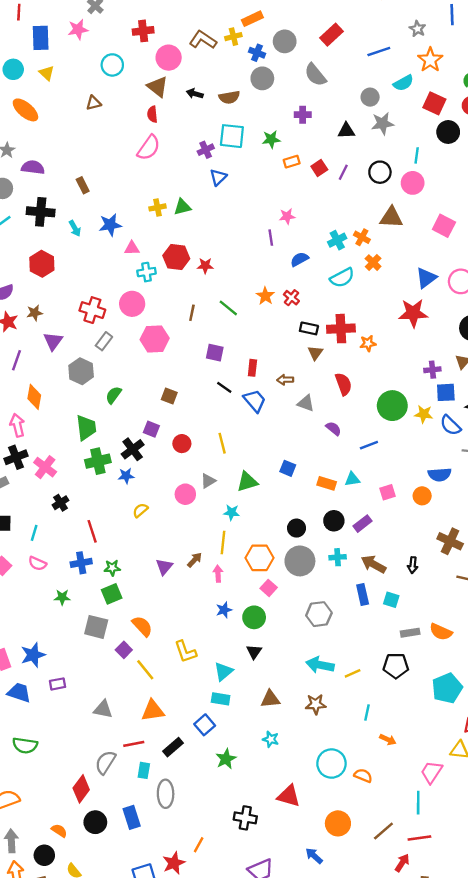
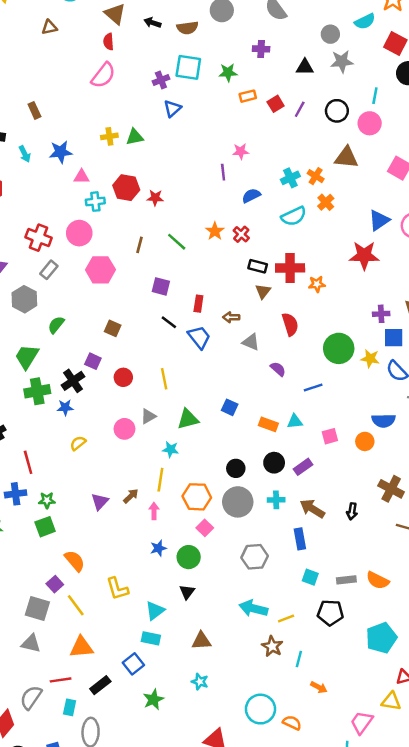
green trapezoid: (86, 428) -> (27, 357), turned -144
cyan square: (391, 600) -> (310, 577), moved
gray square: (96, 627) -> (37, 609), moved
brown star: (316, 704) -> (272, 646), moved, turned 30

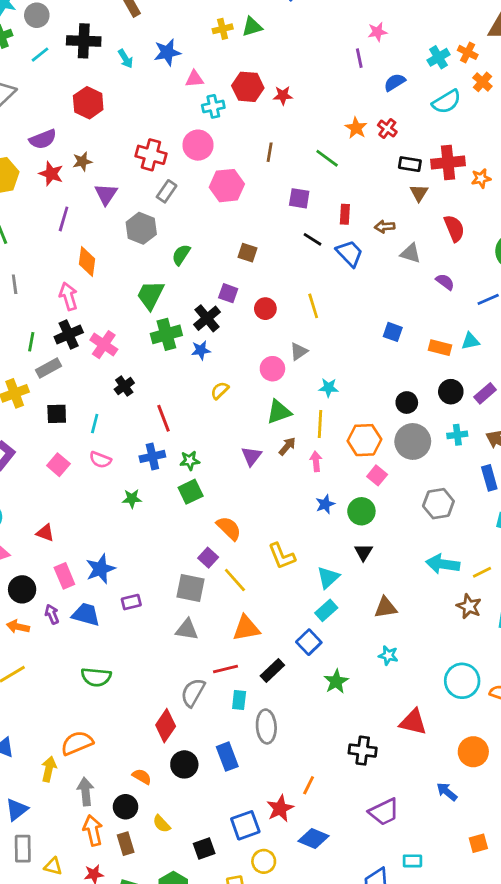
green line: (177, 242) -> (327, 158), moved
green triangle: (188, 419) -> (279, 412), moved
cyan rectangle: (151, 638) -> (326, 610), turned -48

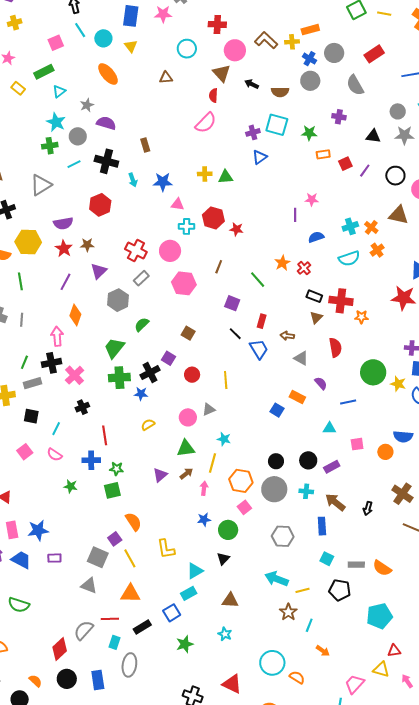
orange rectangle: (440, 348) -> (297, 397), moved

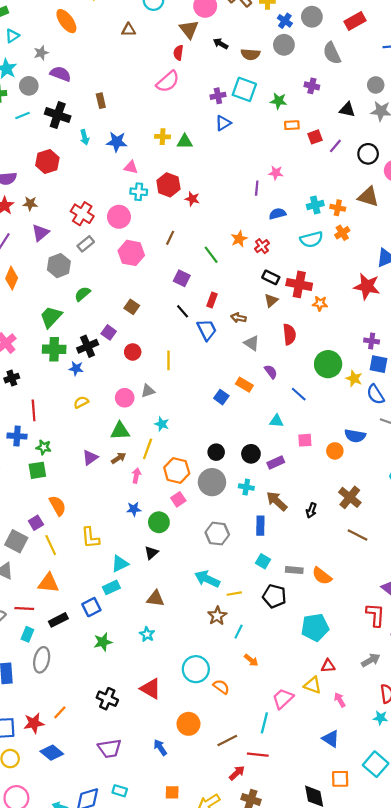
orange cross: (371, 227) -> (338, 208), turned -32
blue line: (348, 402) -> (299, 394), turned 49

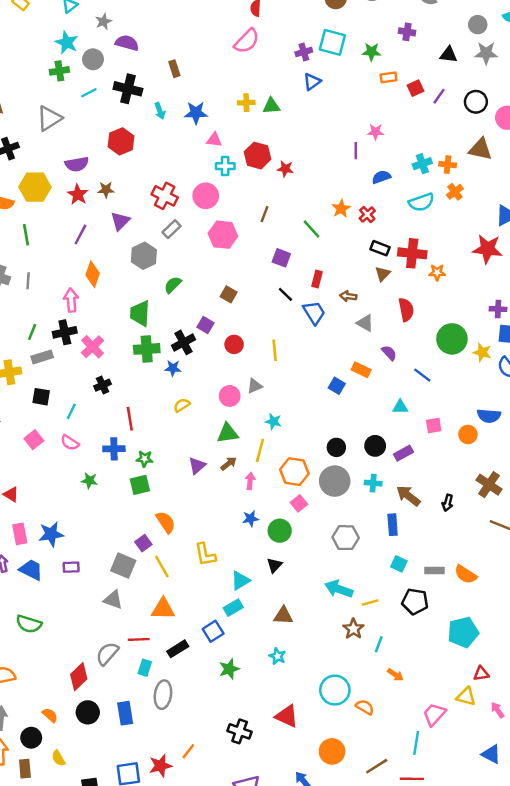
green trapezoid: (51, 317) -> (140, 313), turned -35

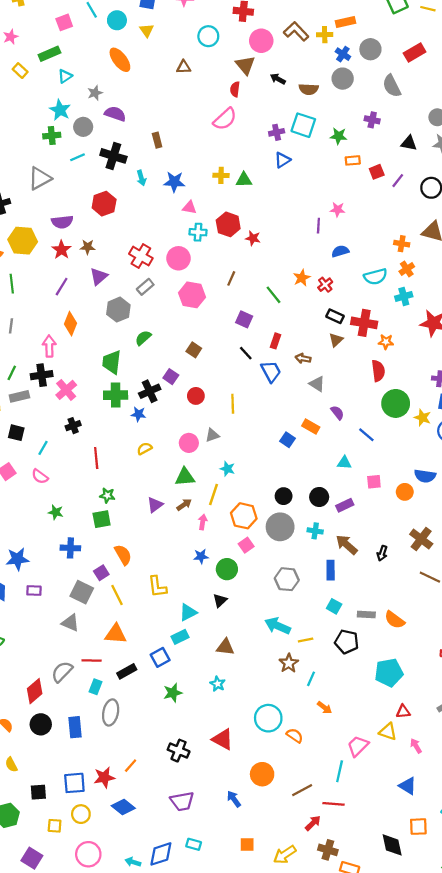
cyan cross: (422, 164) -> (404, 296), moved
red semicircle: (406, 310) -> (378, 371), moved
blue cross: (114, 449) -> (70, 548), moved

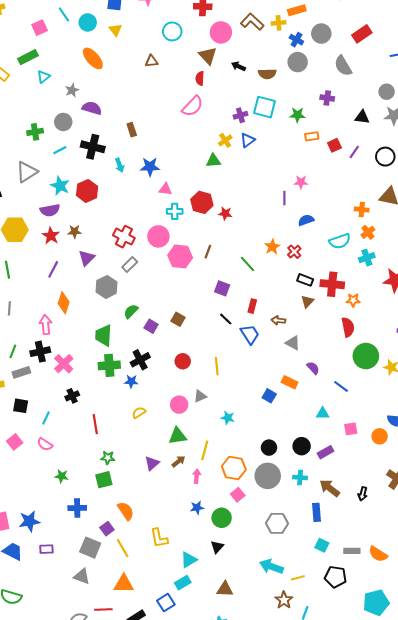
cyan star: (60, 110) -> (60, 186), moved
yellow cross: (221, 175) -> (225, 140), moved, turned -32
pink hexagon: (192, 295) -> (180, 256), moved
purple square: (171, 377) -> (151, 326), moved
cyan star: (227, 469) -> (228, 418), moved

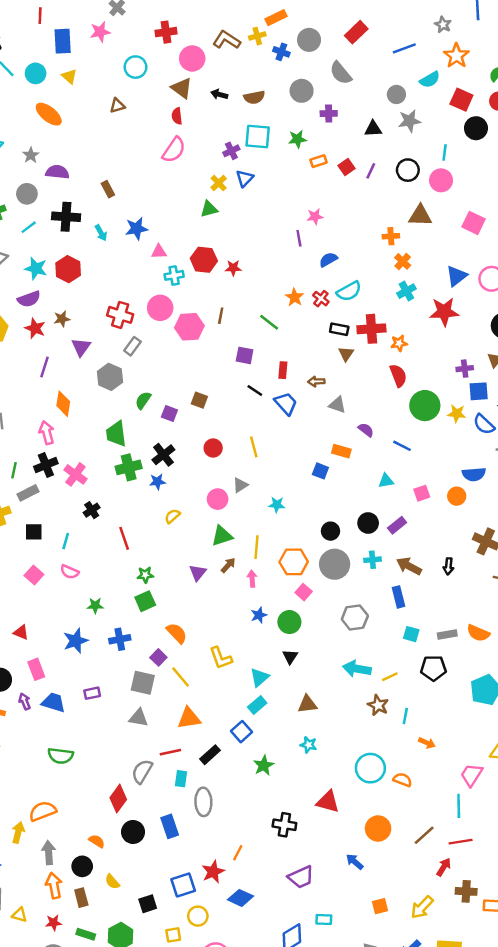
gray circle: (298, 62) -> (302, 91), moved
cyan semicircle: (340, 241) -> (349, 291), moved
blue star: (29, 521) -> (76, 641), moved

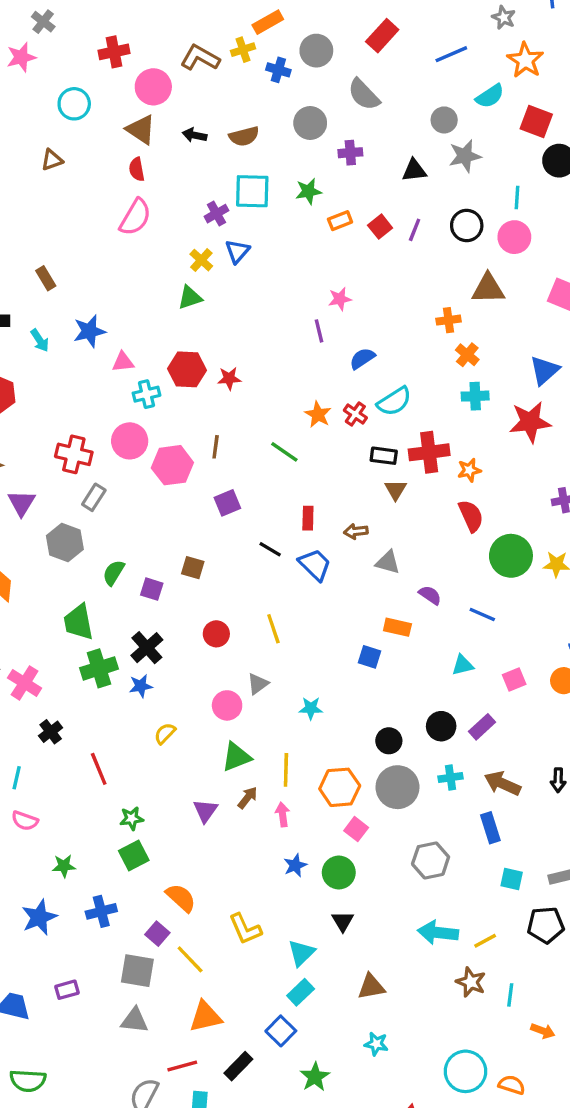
cyan cross: (406, 291) -> (475, 396), turned 30
purple square: (245, 355) -> (227, 503), moved, turned -30

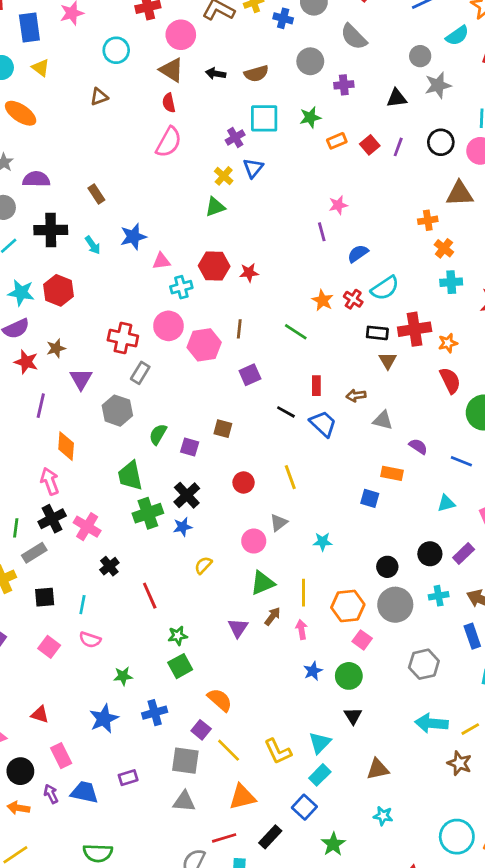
yellow L-shape: (245, 929) -> (278, 751), moved

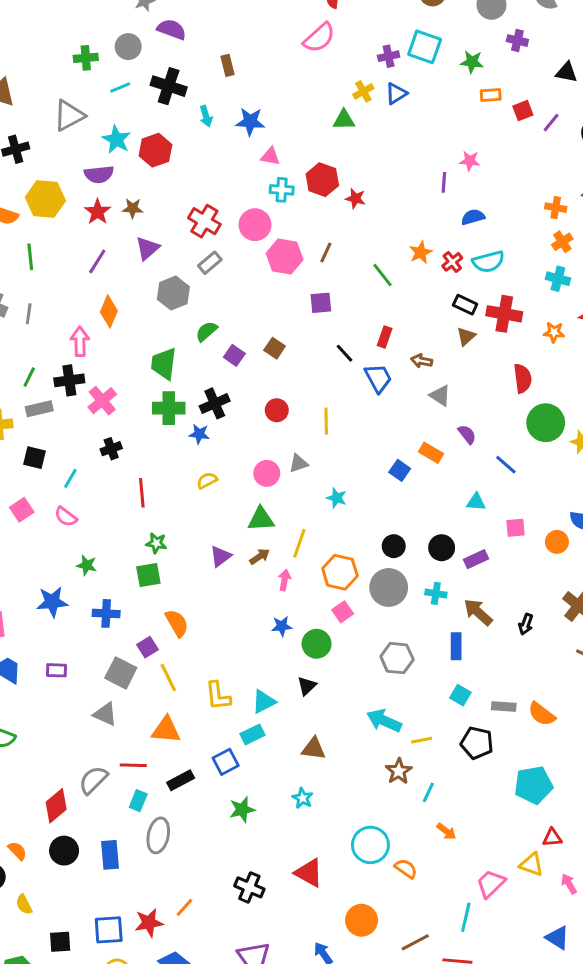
orange star: (448, 343) -> (554, 332), moved

